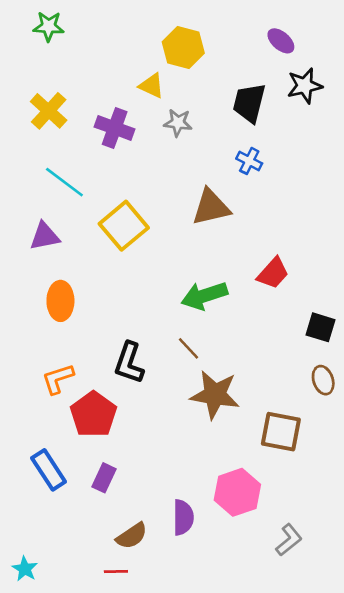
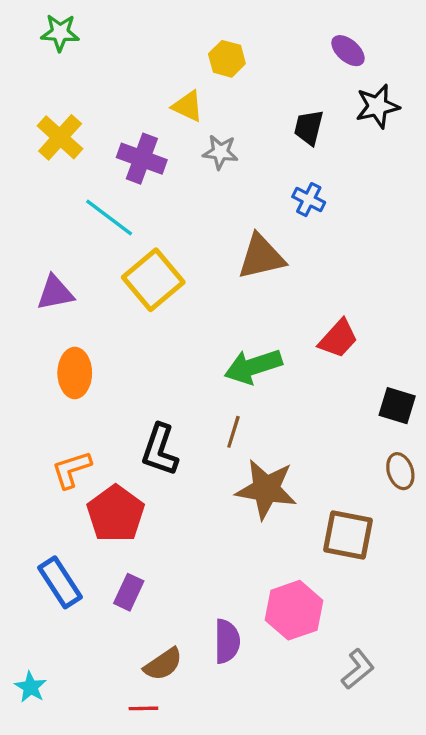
yellow hexagon: (183, 47) -> (227, 59), size x0.7
black trapezoid: (249, 103) -> (309, 128), size x0.7
cyan line: (64, 182) -> (109, 218), moved
brown line: (188, 348) -> (233, 432), turned 60
cyan star: (25, 569) -> (31, 687), moved

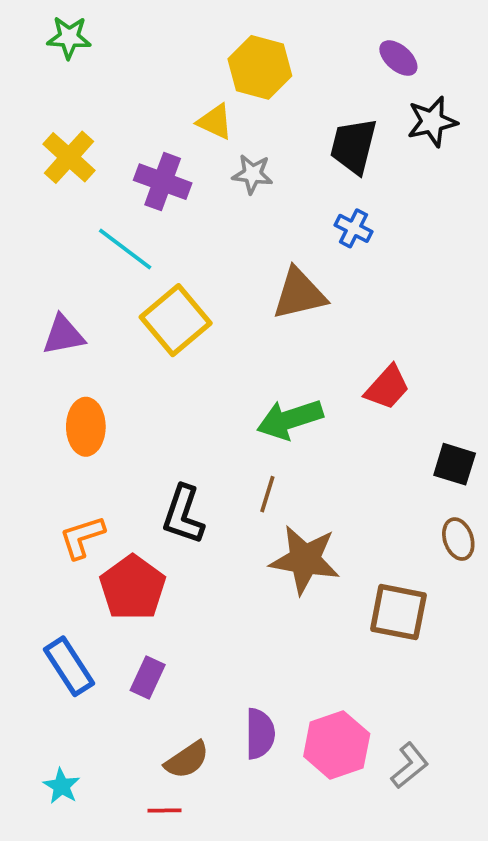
yellow hexagon: (227, 59) -> (260, 67), size x1.5
black trapezoid: (309, 128) -> (353, 146), size x1.4
pink hexagon: (294, 610) -> (337, 745), moved
cyan star: (31, 687) -> (62, 786), moved

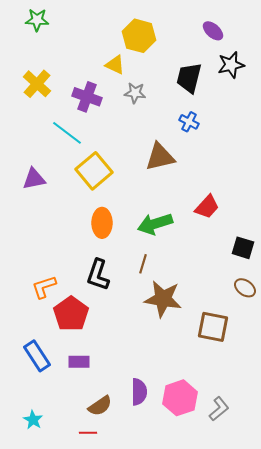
orange ellipse: (86, 427) -> (102, 223), moved
brown ellipse: (458, 539) -> (245, 288), turned -35
purple rectangle: (148, 678) -> (79, 362), turned 65

